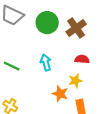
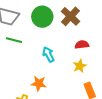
green line: (12, 66) -> (14, 40), moved
orange star: (60, 94) -> (39, 83), moved

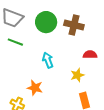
brown cross: (70, 16) -> (74, 25), turned -36
red semicircle: (82, 45) -> (90, 55), moved

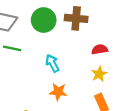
yellow star: (77, 75) -> (99, 74), moved
orange star: (35, 88) -> (58, 92), moved

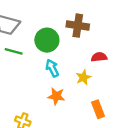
green circle: (44, 20) -> (47, 40), moved
yellow star: (99, 74) -> (83, 77), moved

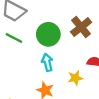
brown cross: (78, 26) -> (81, 27), turned 30

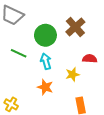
green line: (14, 38) -> (19, 53), moved

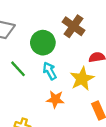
green line: (19, 53) -> (18, 69), turned 35
yellow star: (72, 74) -> (82, 79), size x1.5

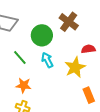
orange star: (55, 99) -> (24, 85), moved

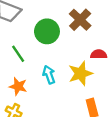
cyan arrow: (47, 60) -> (49, 75), moved

